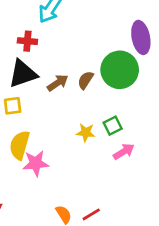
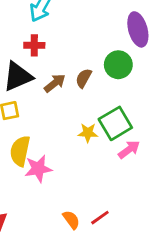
red cross: (27, 41) -> (34, 45), moved
green circle: (120, 70) -> (118, 65), size x0.7
green square: (113, 126) -> (115, 123), size x1.6

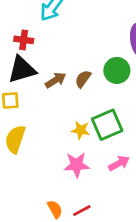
red cross: (34, 45) -> (24, 40), moved
pink arrow: (129, 150) -> (119, 163), moved
pink star: (38, 169) -> (77, 165), moved

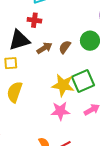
red cross: (24, 40) -> (34, 20), moved
yellow star: (81, 130) -> (63, 85), size x1.6

